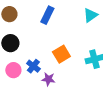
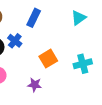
blue cross: (33, 66) -> (15, 41), moved

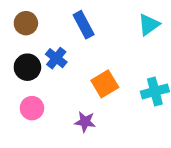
blue rectangle: (34, 18) -> (84, 25), turned -54

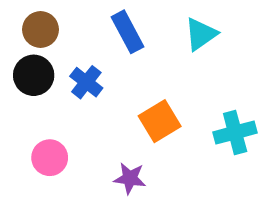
cyan triangle: (149, 25) -> (201, 34), moved
black circle: (27, 67) -> (34, 75), moved

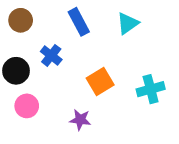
black circle: (34, 75) -> (16, 71), moved

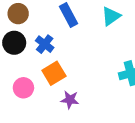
black circle: (16, 71) -> (14, 43), moved
orange square: (100, 81) -> (54, 73), moved

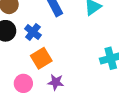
pink circle: (23, 88) -> (23, 83), moved

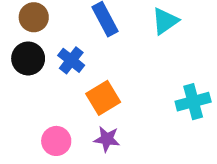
orange square: (41, 58) -> (103, 98), moved

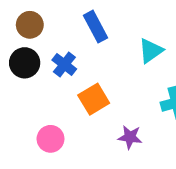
cyan triangle: (165, 21) -> (151, 51), moved
purple star: (107, 139) -> (130, 137), moved

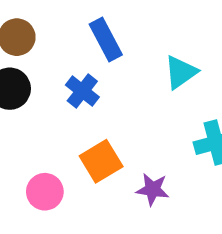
blue cross: (64, 65) -> (82, 91), moved
orange square: (94, 99) -> (101, 161), moved

